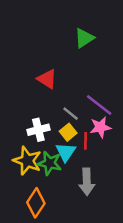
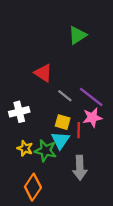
gray line: (71, 114) -> (65, 96), moved
white cross: (38, 130) -> (19, 112), moved
yellow square: (68, 132) -> (63, 122), turned -35
yellow star: (27, 161) -> (25, 148), size x0.6

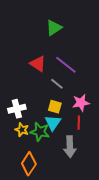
green triangle: (77, 35) -> (54, 28), moved
purple line: (91, 97) -> (66, 65), moved
white cross: (19, 112) -> (17, 109), moved
red line: (79, 130) -> (79, 123), moved

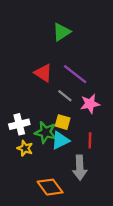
pink star: (81, 103) -> (90, 104), moved
cyan triangle: (53, 123) -> (60, 140), turned 30
green star: (40, 132) -> (46, 132), moved
orange diamond: (29, 164) -> (50, 187), moved, turned -70

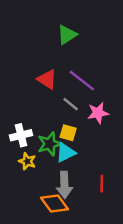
green star: (46, 132) -> (50, 144), turned -30
red line: (90, 140) -> (102, 184), moved
gray arrow: (80, 168) -> (64, 185), moved

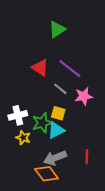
gray arrow: (64, 185) -> (55, 158), turned 70

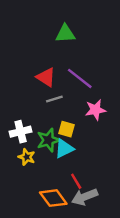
green triangle: (57, 29) -> (65, 34), turned 30
gray line: (60, 89) -> (54, 99), moved, turned -56
red line: (87, 157) -> (76, 181), moved, turned -32
gray arrow: (55, 158) -> (85, 197), moved

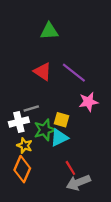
green triangle: (65, 34) -> (49, 31), moved
gray line: (54, 99) -> (31, 109), moved
orange diamond: (53, 198) -> (22, 169), moved, turned 60

